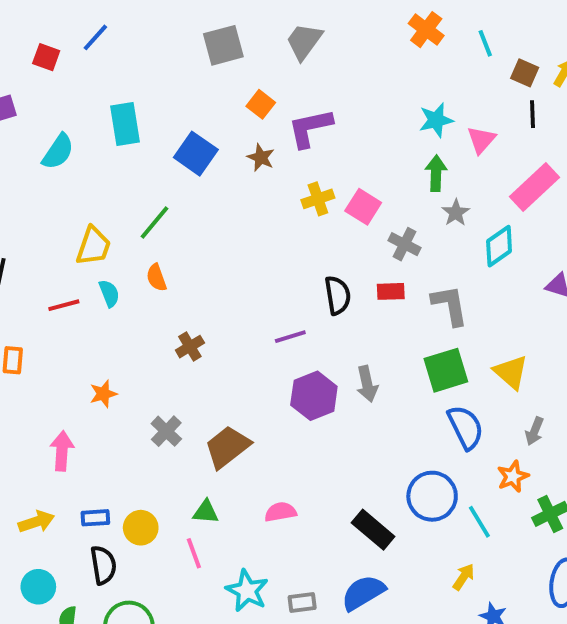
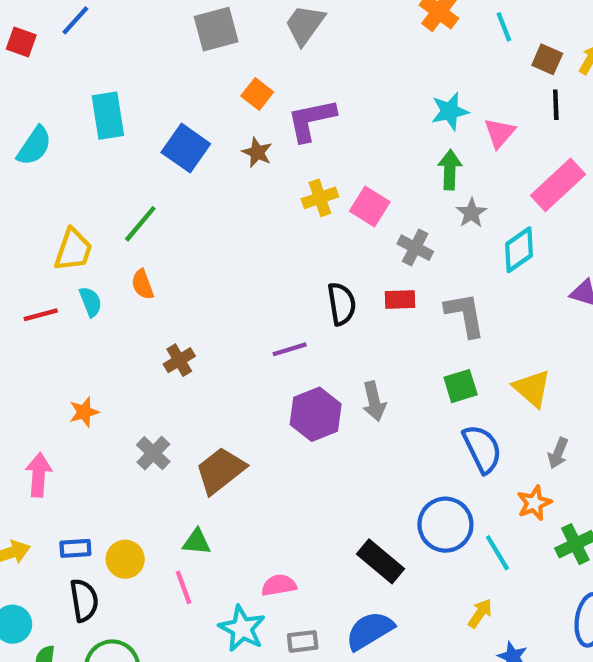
green square: (446, 370) -> (461, 386), size x0.7
pink semicircle: (280, 512) -> (279, 585), moved

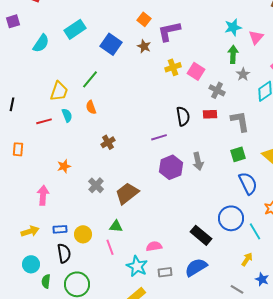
cyan rectangle: (108, 116) -> (75, 29), turned 65

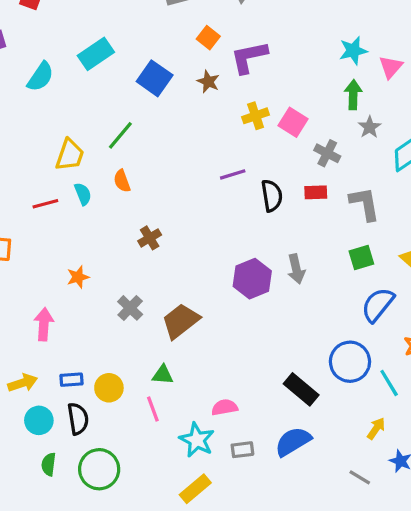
purple line: (159, 137) -> (233, 174), moved
blue semicircle: (248, 183) -> (378, 305), turned -115
cyan circle: (31, 264) -> (39, 420), moved

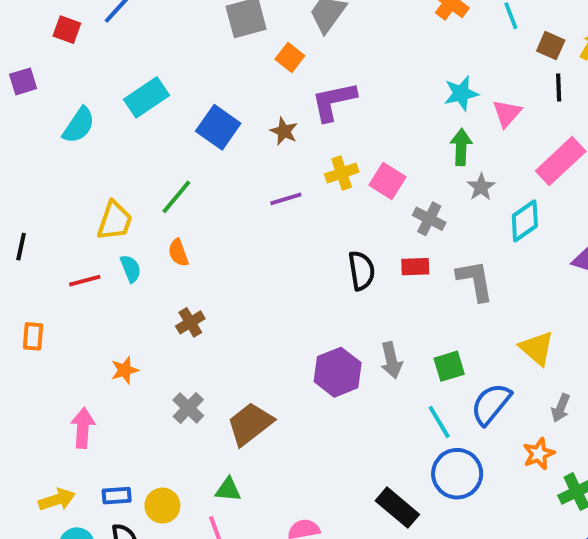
orange square: (208, 38) -> (290, 58), moved
purple line: (233, 174) -> (286, 199), moved
brown cross: (150, 238) -> (190, 322), moved
green square: (361, 257) -> (449, 366), moved
cyan line: (389, 383) -> (439, 422), moved

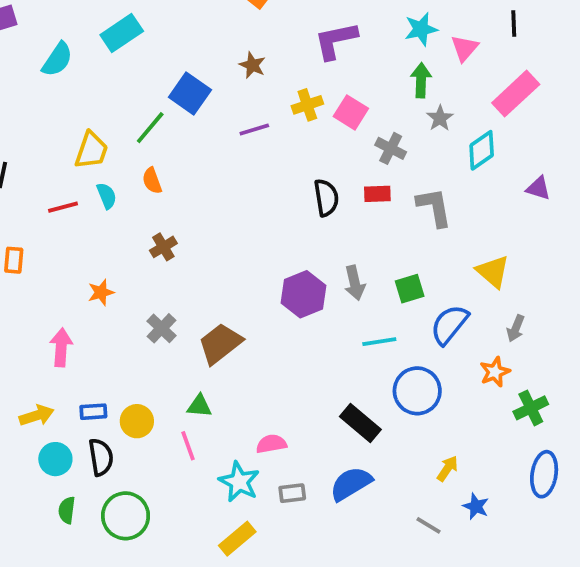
purple L-shape: (334, 101) -> (336, 40), moved
blue square: (218, 127) -> (190, 94), moved
cyan line: (439, 422) -> (379, 342), moved, turned -68

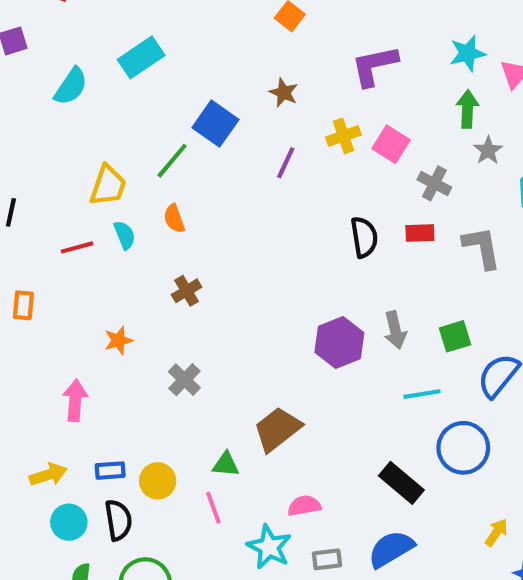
purple line: (254, 130) -> (286, 163), turned -48
brown trapezoid: (220, 344) -> (277, 429), moved

